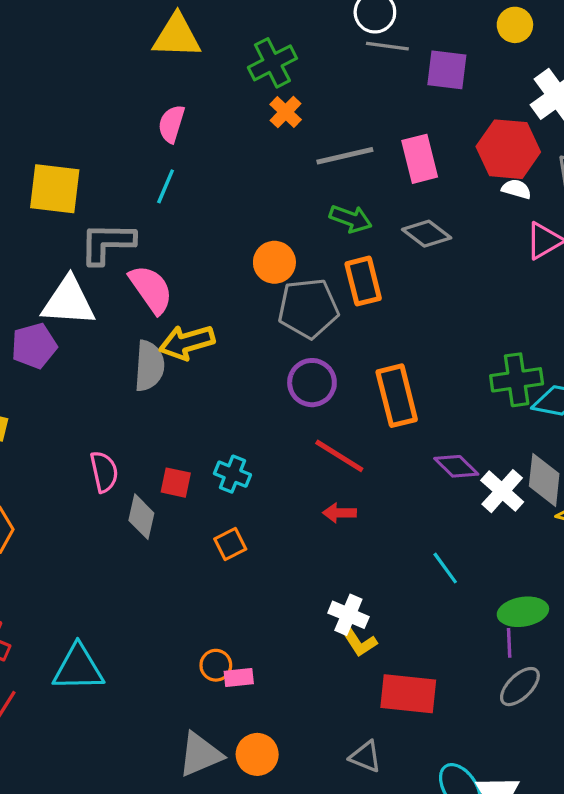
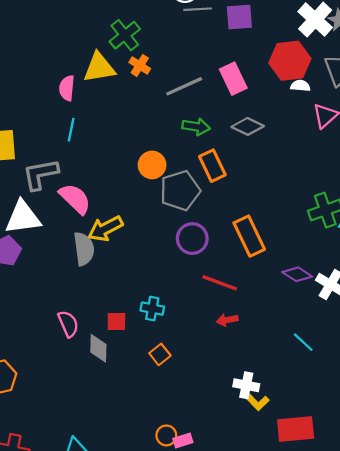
yellow triangle: (177, 36) -> (99, 68), moved

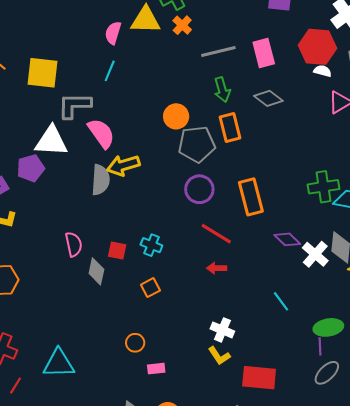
green arrow: (196, 127) -> (222, 90), turned 55
yellow L-shape: (257, 401) -> (219, 356), moved
orange circle: (166, 435) -> (135, 343), moved

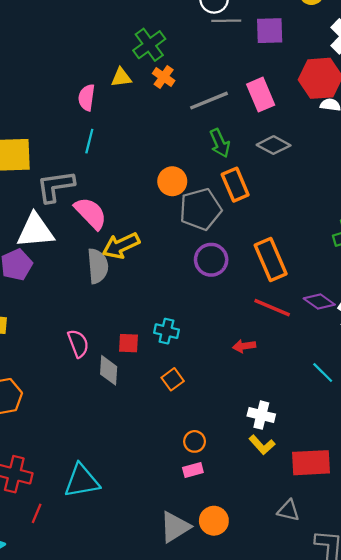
yellow triangle: (146, 20) -> (121, 77), size x0.6
red line: (216, 234) -> (272, 308), moved
orange circle: (135, 343) -> (195, 441), moved

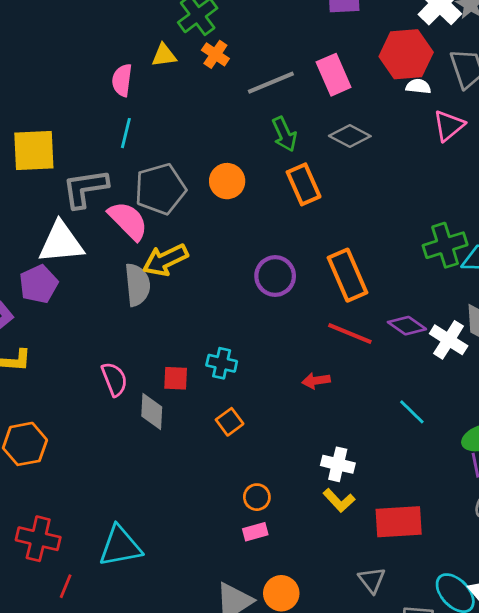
gray pentagon: (200, 209) -> (160, 189), moved
gray triangle: (288, 510) -> (372, 580), turned 40

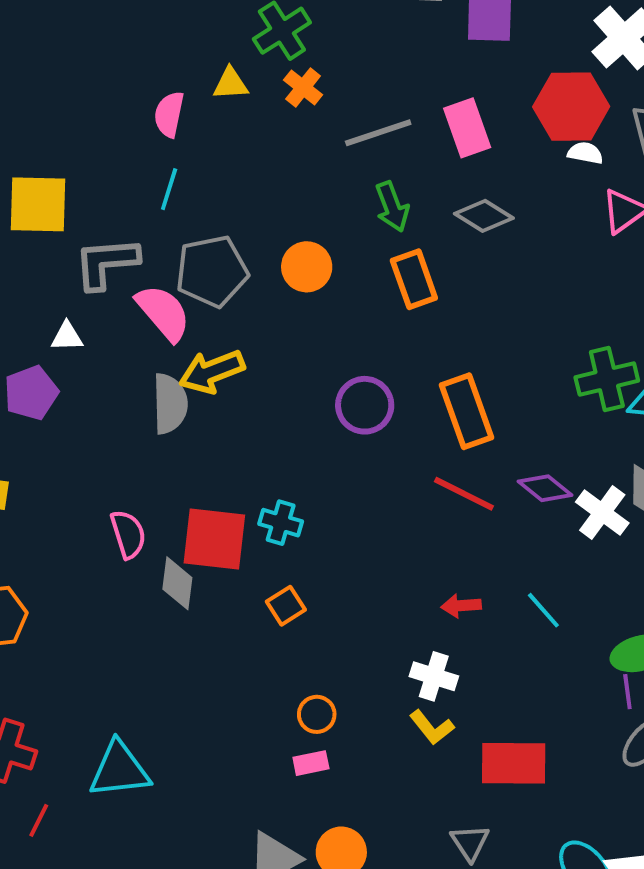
white triangle: (61, 243) -> (67, 337), size x0.5
red square: (176, 378) -> (214, 539), size x1.8
red arrow: (316, 381) -> (461, 606), moved

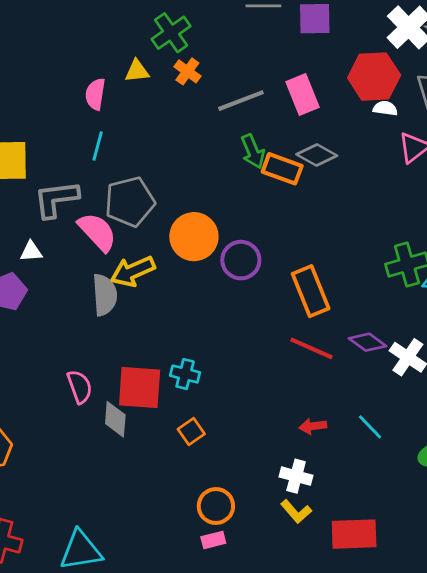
orange circle: (307, 267) -> (194, 237), moved, size x1.4
orange rectangle: (414, 279) -> (282, 169), moved, turned -48
purple circle: (365, 405) -> (241, 260), moved
orange circle: (317, 714) -> (216, 506), size x1.4

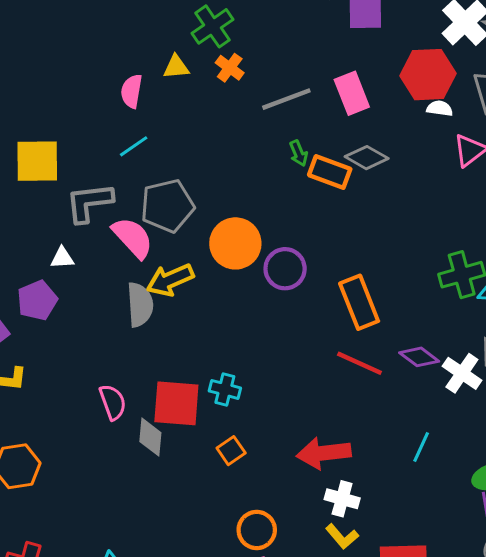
cyan line: (98, 146) -> (134, 146), turned 40
green arrow: (253, 151) -> (299, 153), size x0.7
red arrow: (313, 426) -> (324, 453), moved, size x1.8
cyan line: (370, 427) -> (421, 447), turned 68

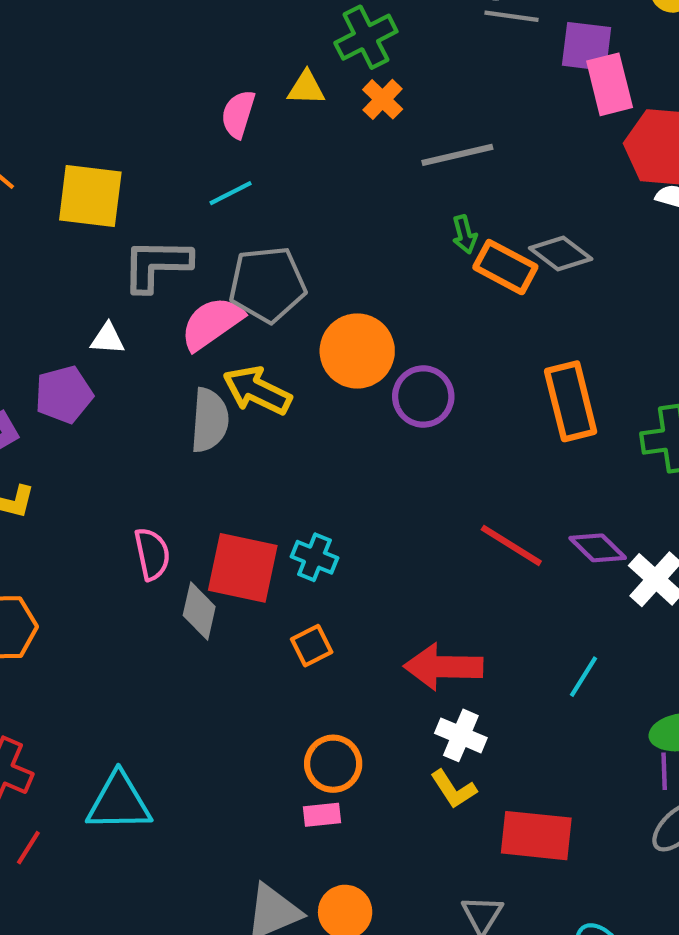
pink rectangle: (352, 93) -> (610, 84), moved
pink semicircle: (133, 238) -> (212, 323), turned -90
yellow arrow: (170, 280) -> (257, 390), turned 42
orange rectangle: (359, 302) -> (571, 401), moved

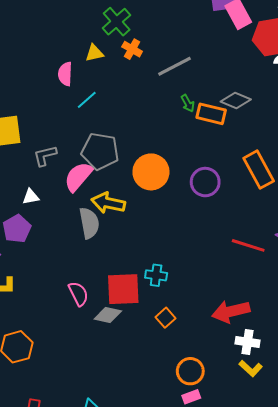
cyan line: (231, 193) -> (87, 100), moved
gray L-shape: (157, 265) -> (45, 156), size x0.7
gray pentagon: (267, 284) -> (100, 151), turned 30
purple circle: (423, 397) -> (205, 182), moved
gray diamond: (199, 611) -> (108, 315), turned -76

